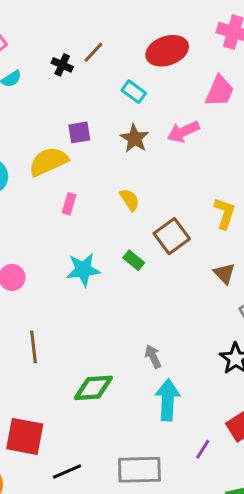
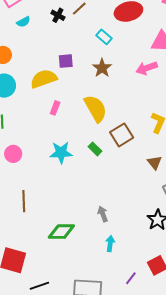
pink arrow: (183, 132) -> (147, 68), moved
yellow semicircle: (130, 200) -> (96, 108), size x1.8
cyan arrow: (168, 400) -> (110, 244), size x0.6

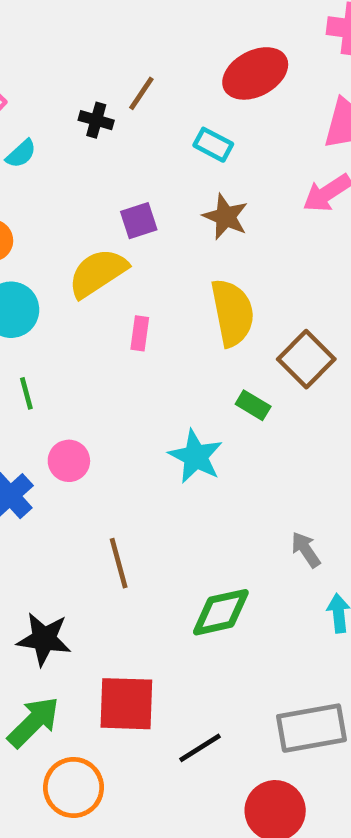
yellow semicircle: (96, 108) -> (232, 313), turned 32
cyan star: (61, 153) -> (196, 456), moved, turned -30

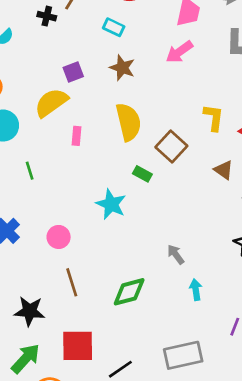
green line: (26, 393) -> (30, 171), moved
pink circle: (69, 461) -> (59, 237), moved
brown line: (119, 563) -> (72, 282), moved

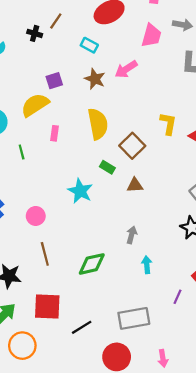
pink arrow: (179, 52) -> (126, 69), moved
brown triangle: (224, 170) -> (135, 185), moved, turned -42
green line: (30, 171) -> (22, 152), moved
gray arrow: (176, 254) -> (132, 235), turned 49

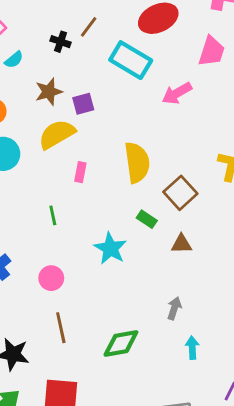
cyan rectangle: (89, 45) -> (131, 60), size x1.8
brown star: (95, 79) -> (49, 92), moved, turned 30
green line: (22, 152) -> (53, 215), moved

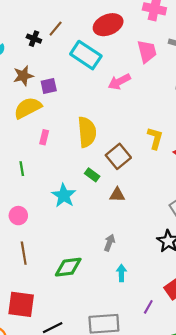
pink trapezoid: (212, 51) -> (147, 51), turned -35

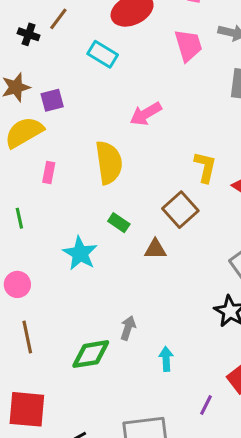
cyan rectangle: (86, 55) -> (103, 54), size x0.7
pink arrow: (119, 82) -> (146, 114), moved
brown square: (118, 156) -> (180, 210), moved
gray arrow: (109, 243) -> (128, 328), moved

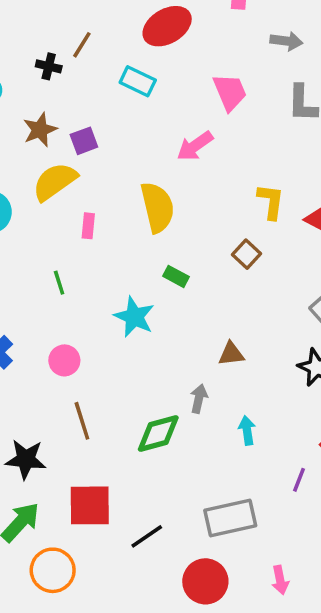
pink trapezoid: (188, 45) -> (230, 92), moved
brown square: (180, 210) -> (247, 254), size x0.7
brown triangle: (155, 249) -> (231, 354), moved

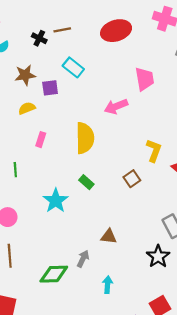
brown line: (82, 45) -> (62, 30), turned 35
cyan rectangle: (138, 81) -> (73, 67), moved
yellow semicircle: (55, 182) -> (27, 108), size x0.6

